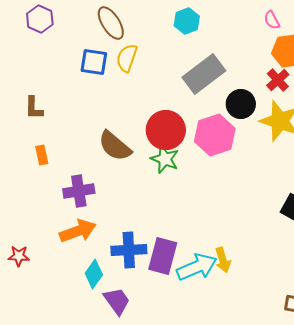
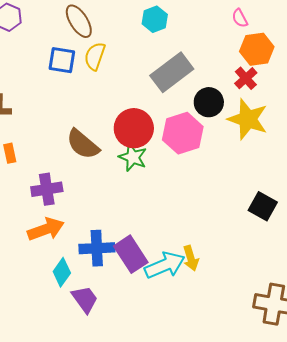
purple rectangle: (163, 256) -> (131, 254), turned -48

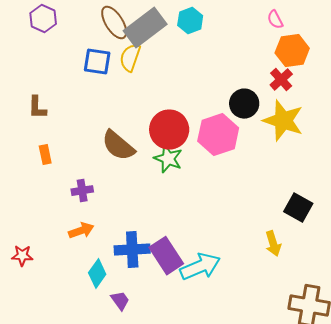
gray rectangle: (172, 72) -> (145, 28), moved
purple cross: (47, 189) -> (82, 191), size x0.7
orange arrow: (46, 229) -> (81, 231), size x0.7
yellow arrow: (191, 258) -> (273, 244), moved
purple trapezoid: (85, 299) -> (120, 301), size x0.7

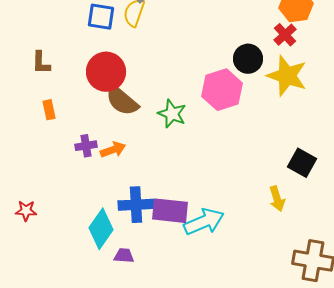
red circle: (169, 130) -> (106, 72), moved
orange arrow: (81, 231) -> (113, 150), moved
purple rectangle: (166, 256) -> (170, 211), turned -51
cyan diamond: (97, 274) -> (101, 229), size x1.4
purple trapezoid: (120, 301) -> (124, 256), turned -50

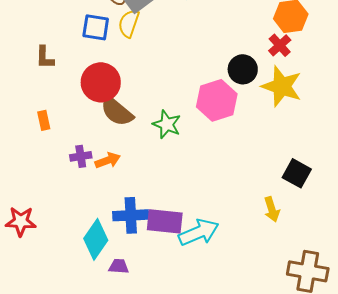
brown L-shape: (41, 63) -> (45, 57), moved
red star: (26, 211) -> (21, 221), size x1.4

